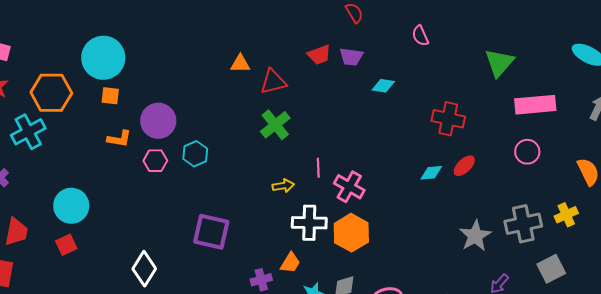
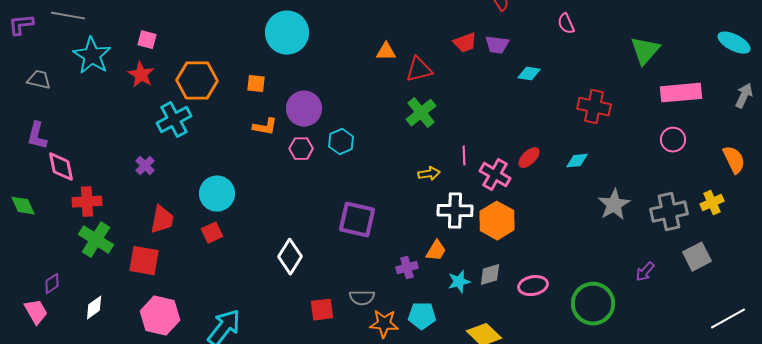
cyan circle: (103, 58) -> (287, 33), moved
red ellipse: (464, 166) -> (529, 158), moved
gray star: (475, 236) -> (614, 205), moved

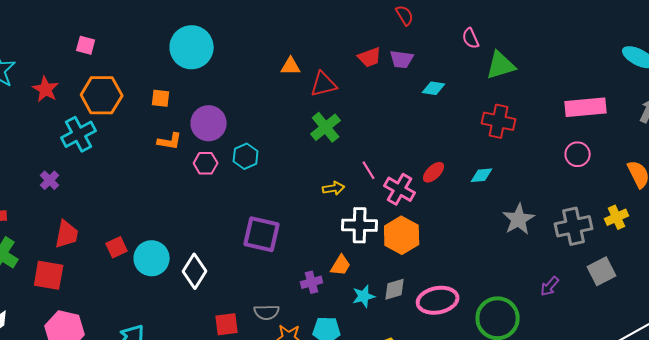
pink square: (147, 40) -> (86, 45), moved
green triangle: (645, 51) -> (501, 65), moved, turned 32
pink line: (464, 156) -> (369, 170), turned -30
cyan circle: (217, 194) -> (152, 258), moved
pink ellipse: (533, 286) -> (438, 300), size x1.4

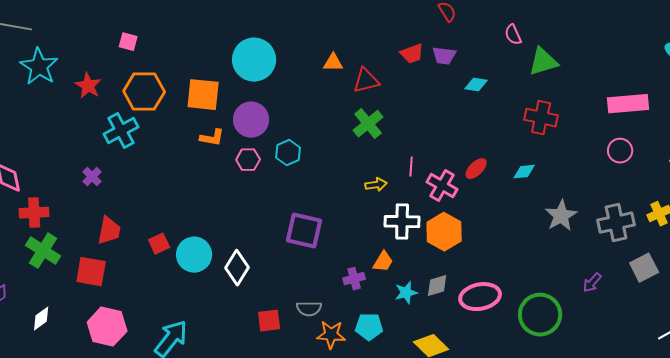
cyan circle: (192, 47) -> (254, 60), moved
orange square: (161, 98) -> (203, 95), size x1.8
pink line: (369, 170) -> (411, 167), turned 36

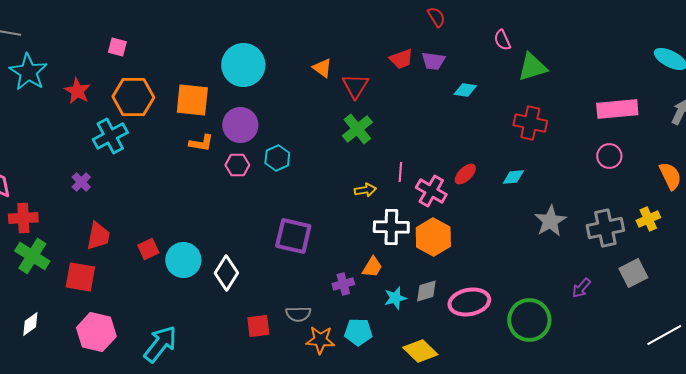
orange triangle: (333, 63) -> (322, 68), turned 35
red triangle: (366, 81) -> (355, 86), turned -44

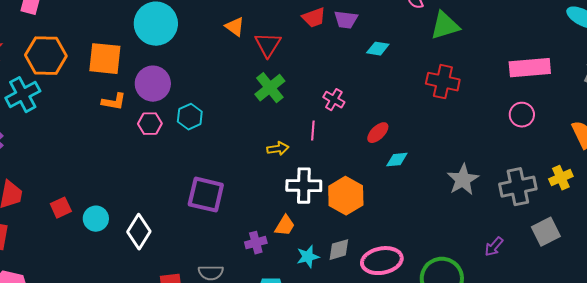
cyan diamond: (513, 177) -> (397, 160), moved
pink cross: (431, 191) -> (334, 100), moved, size x0.7
cyan circle: (183, 260) -> (96, 219), size x0.7

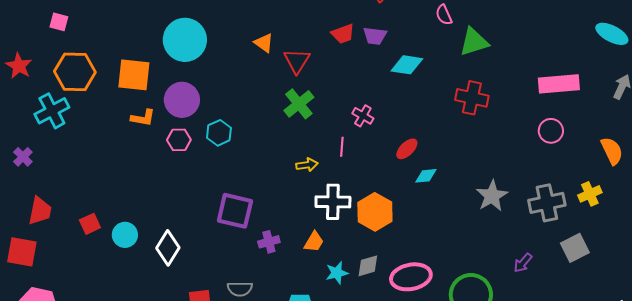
cyan diamond: (378, 49) -> (407, 65), size x1.4
purple cross: (256, 243) -> (269, 242), moved

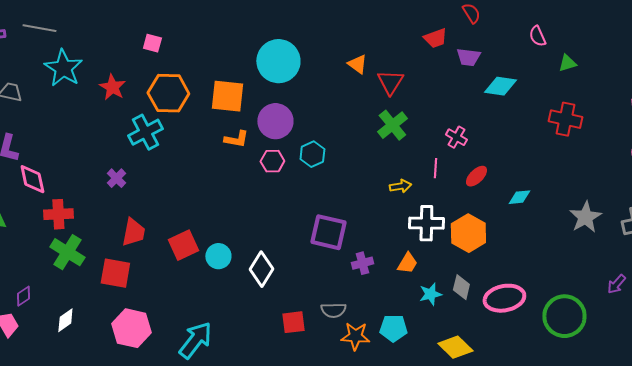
red trapezoid: (343, 34) -> (435, 38), moved
green triangle: (474, 42) -> (567, 63), size x0.6
red ellipse: (407, 149) -> (476, 176), moved
red square: (90, 224) -> (183, 245), size x1.4
gray diamond: (368, 266) -> (461, 287), turned -60

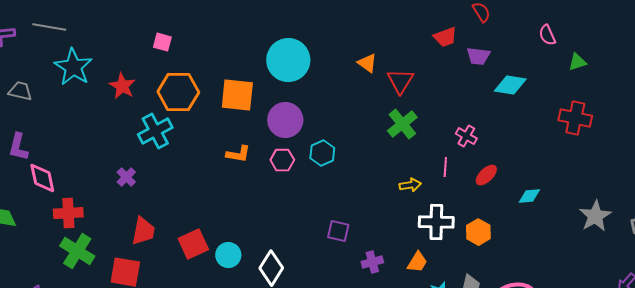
orange L-shape: (236, 139) -> (238, 154), moved
purple square: (328, 232) -> (338, 231), size x0.6
orange hexagon: (468, 233) -> (478, 232), size x0.7

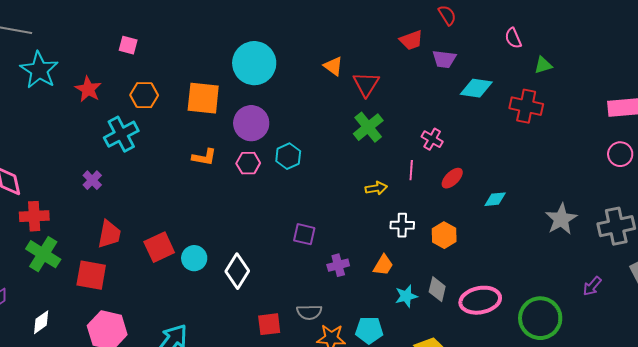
orange hexagon: (178, 92) -> (144, 95), size x0.7
red cross: (575, 118) -> (526, 106), moved
white cross: (436, 222) -> (402, 225), size x0.7

